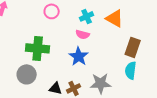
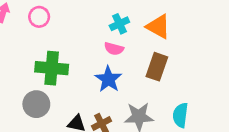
pink circle: (52, 11) -> (39, 17), moved
brown rectangle: (133, 47) -> (157, 67), moved
cyan semicircle: (131, 70) -> (180, 115), moved

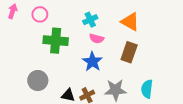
cyan cross: (119, 24) -> (90, 20), moved
green cross: (52, 68) -> (56, 41), moved

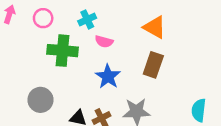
cyan cross: (90, 20) -> (87, 19), moved
pink semicircle: (97, 39) -> (104, 42), moved
cyan semicircle: (147, 89) -> (199, 110), moved

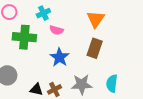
orange triangle: (155, 27) -> (96, 19), turned 36
cyan semicircle: (199, 110) -> (112, 83), moved

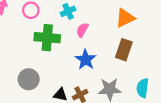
orange triangle: (96, 19) -> (125, 18), turned 30
pink semicircle: (56, 30) -> (82, 30), turned 104

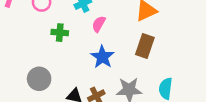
green cross: (47, 38) -> (60, 33), size x0.6

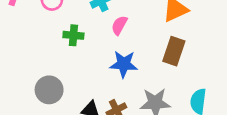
blue star: (102, 57) -> (124, 64), turned -30

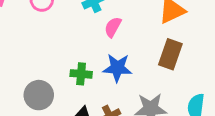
green cross: (73, 35) -> (81, 74), moved

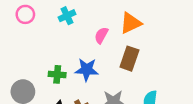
pink semicircle: (113, 27) -> (101, 35), moved

